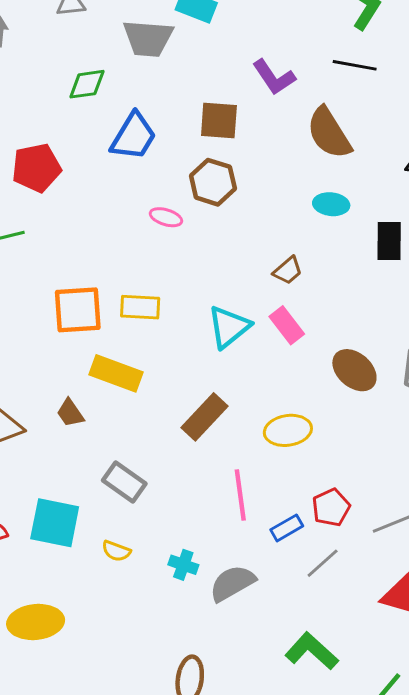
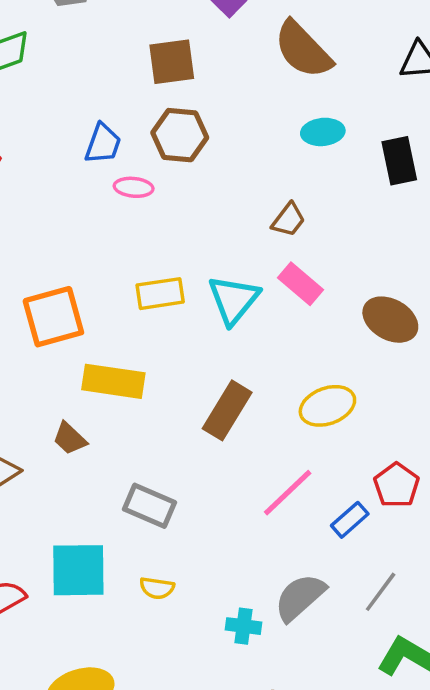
blue trapezoid: (133, 136) -> (103, 144), moved, size x0.7
yellow rectangle: (140, 307) -> (160, 294), moved
pink line: (240, 495) -> (288, 493), turned 66
gray line: (323, 563) -> (381, 592), moved
cyan cross: (183, 565) -> (243, 626), moved

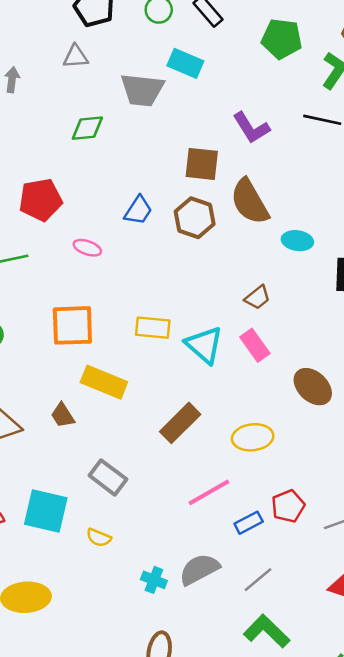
brown semicircle: (303, 50) -> (250, 202), moved
pink ellipse: (134, 187) -> (87, 248), moved
cyan triangle: (234, 300) -> (204, 345), turned -42

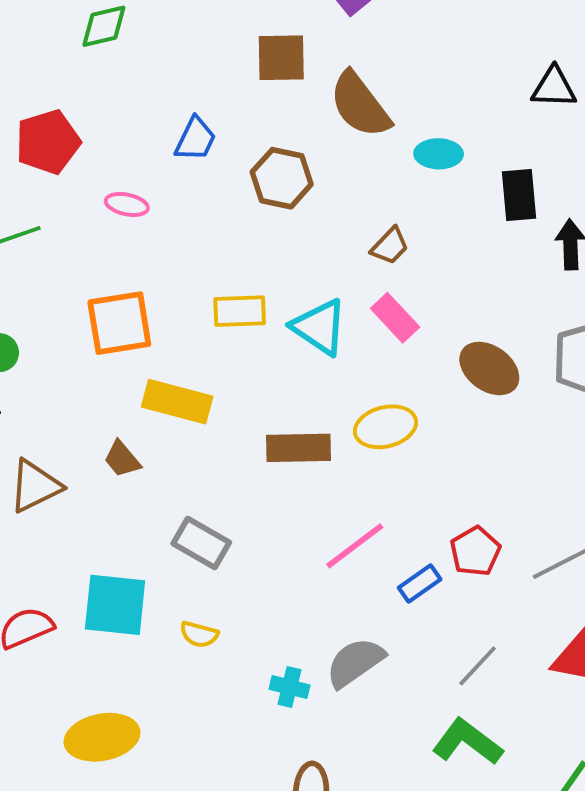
brown hexagon: (195, 218) -> (282, 178), moved
brown rectangle: (180, 423) -> (298, 448), turned 51
yellow ellipse: (253, 437) -> (386, 427), moved
gray line: (258, 580) -> (478, 666), moved

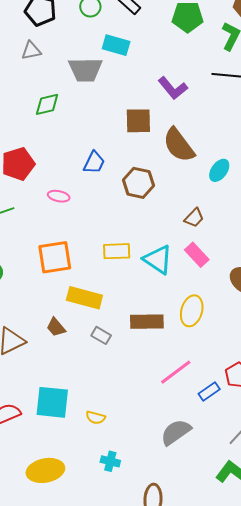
cyan ellipse: (439, 154) -> (219, 170), turned -55
yellow ellipse: (386, 427) -> (192, 311), turned -60
gray rectangle: (201, 543) -> (101, 335), moved, size x0.7
cyan cross: (289, 687) -> (110, 461), moved

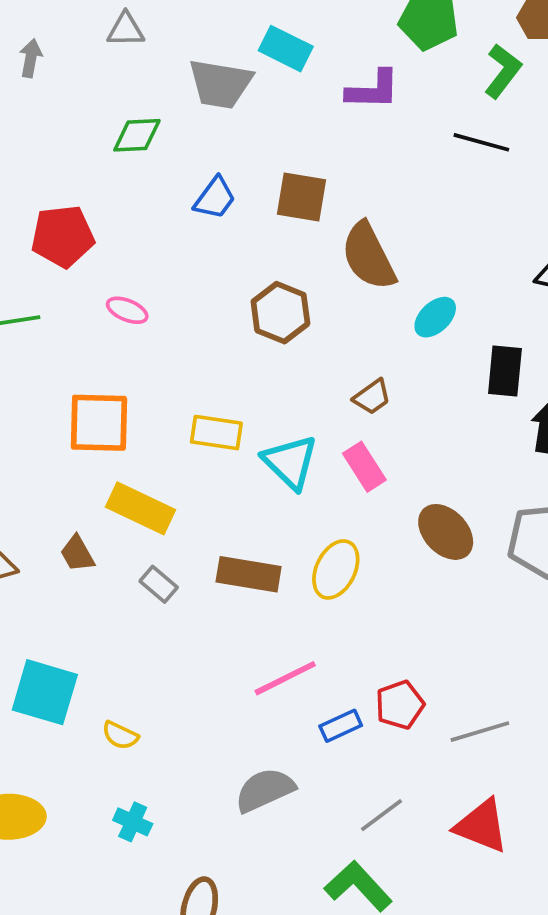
purple L-shape: (173, 88) -> (373, 90), moved, turned -60
blue trapezoid: (94, 163) -> (215, 198), moved

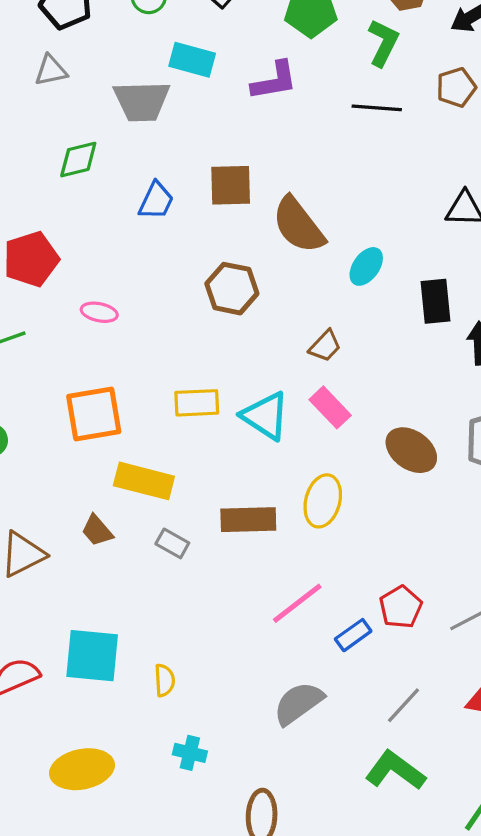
yellow semicircle: (120, 735) -> (164, 680), turned -108

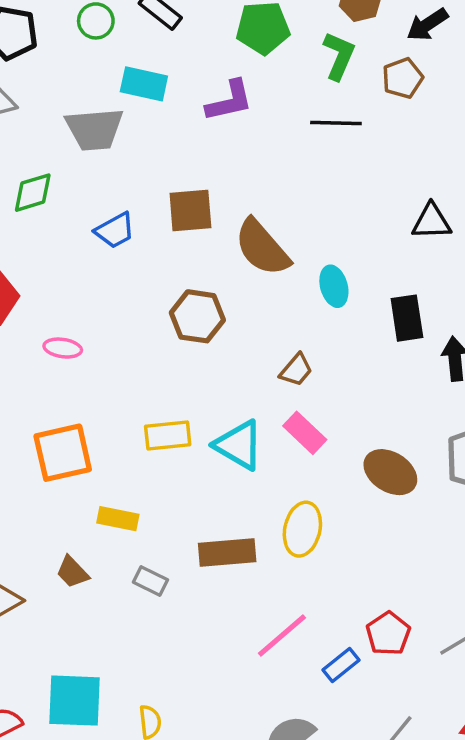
brown pentagon: (456, 87) -> (403, 78), moved
blue trapezoid: (156, 201) -> (115, 230), turned 39
cyan ellipse: (366, 266) -> (334, 286), turned -48
yellow rectangle: (144, 481) -> (118, 519), size x0.7

